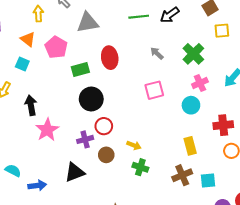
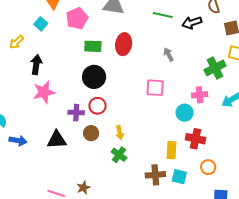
green cross: (193, 54) -> (215, 68), moved
red cross: (223, 125) -> (196, 139), moved
yellow arrow: (134, 145) -> (120, 133), turned 40
cyan square: (208, 181) -> (179, 177), moved

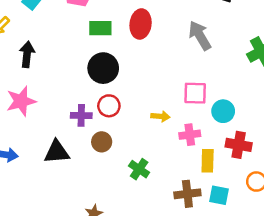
gray arrow: (169, 54) -> (200, 36), size x1.6
pink square: (155, 88) -> (195, 93), moved
pink star: (44, 92) -> (21, 101), moved
pink cross: (200, 95) -> (190, 135), moved
yellow arrow: (120, 133) -> (160, 116), moved, turned -72

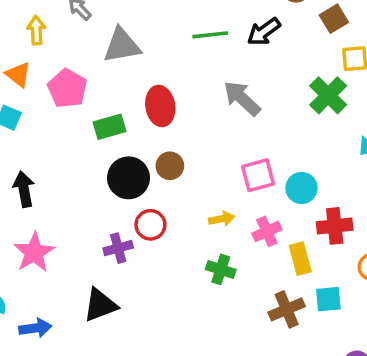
brown circle: (102, 142) -> (170, 166), moved
green cross: (139, 169) -> (221, 269), moved

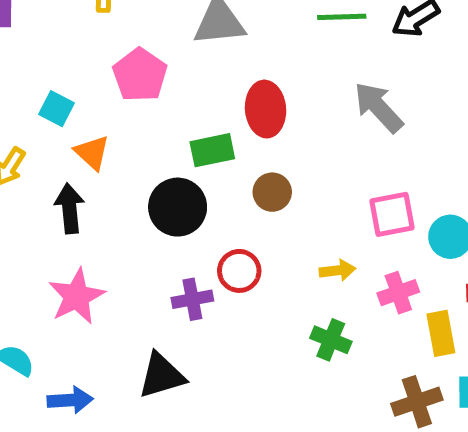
orange triangle: (18, 75) -> (92, 152), moved
green rectangle: (110, 127) -> (212, 150), moved
black circle: (129, 178) -> (178, 207), moved

